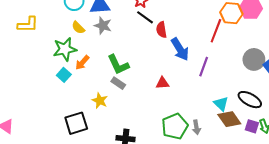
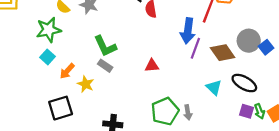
blue arrow: (180, 49) -> (188, 31), moved, turned 40
orange arrow: (82, 63) -> (67, 71), moved
brown diamond: (229, 119) -> (223, 53), moved

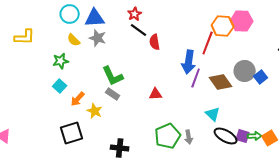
green star: (49, 30) -> (61, 61), size x0.7
black ellipse: (244, 83) -> (226, 136), moved
green arrow: (260, 111) -> (255, 136), turned -72

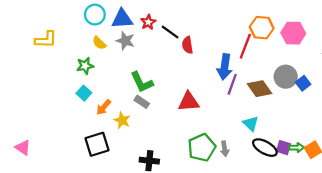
red star: (135, 14) -> (148, 22), moved
pink hexagon: (242, 21) -> (293, 33), moved
red triangle: (156, 94) -> (189, 102), size x1.5

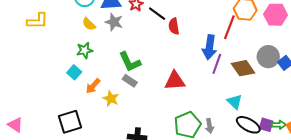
green star: (85, 66) -> (85, 50), moved
black square: (97, 144) -> (70, 122), moved

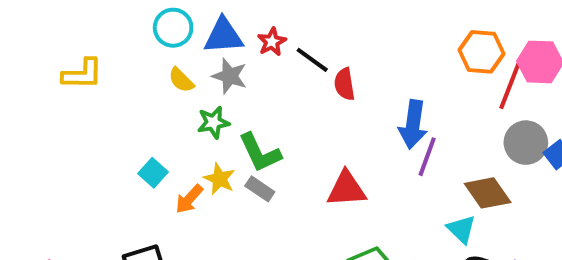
red line: (229, 27) -> (510, 86), moved
green star: (85, 50) -> (213, 122), moved
brown diamond: (243, 68) -> (488, 193), moved
yellow star: (111, 99) -> (219, 179), moved

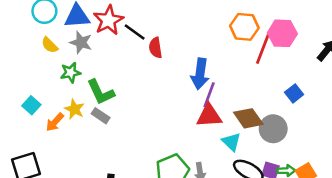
red star: (272, 42) -> (108, 20), size x1.6
gray circle: (526, 143) -> (273, 129), moved
red triangle: (346, 189) -> (209, 116), moved

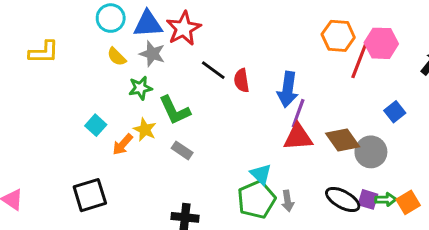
black line: (135, 32) -> (213, 70), moved
red semicircle: (156, 48) -> (242, 81), moved
gray rectangle: (101, 116) -> (182, 150), moved
cyan triangle: (231, 142) -> (261, 174), moved

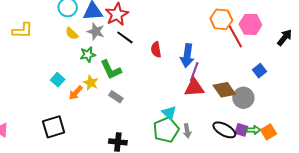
red line: (359, 61) -> (235, 36), turned -50
black line: (213, 70) -> (125, 37), moved

